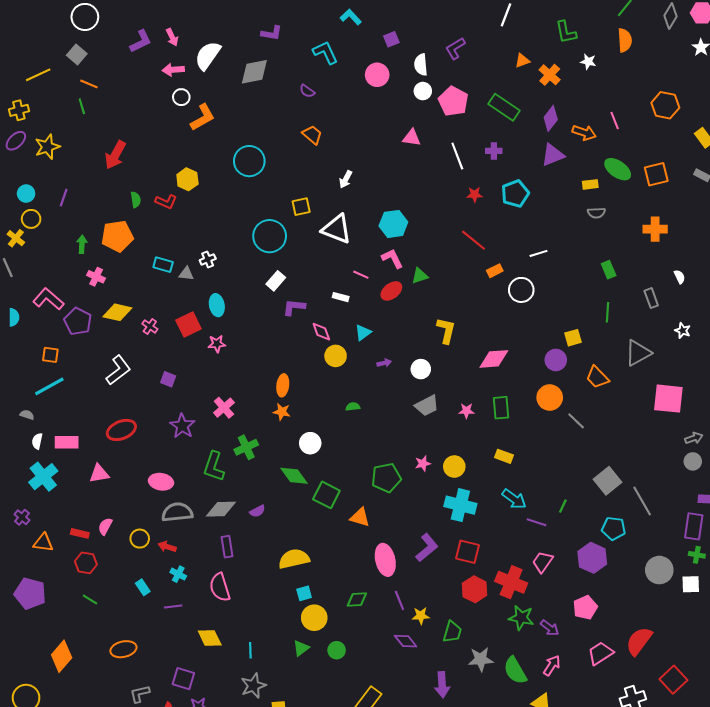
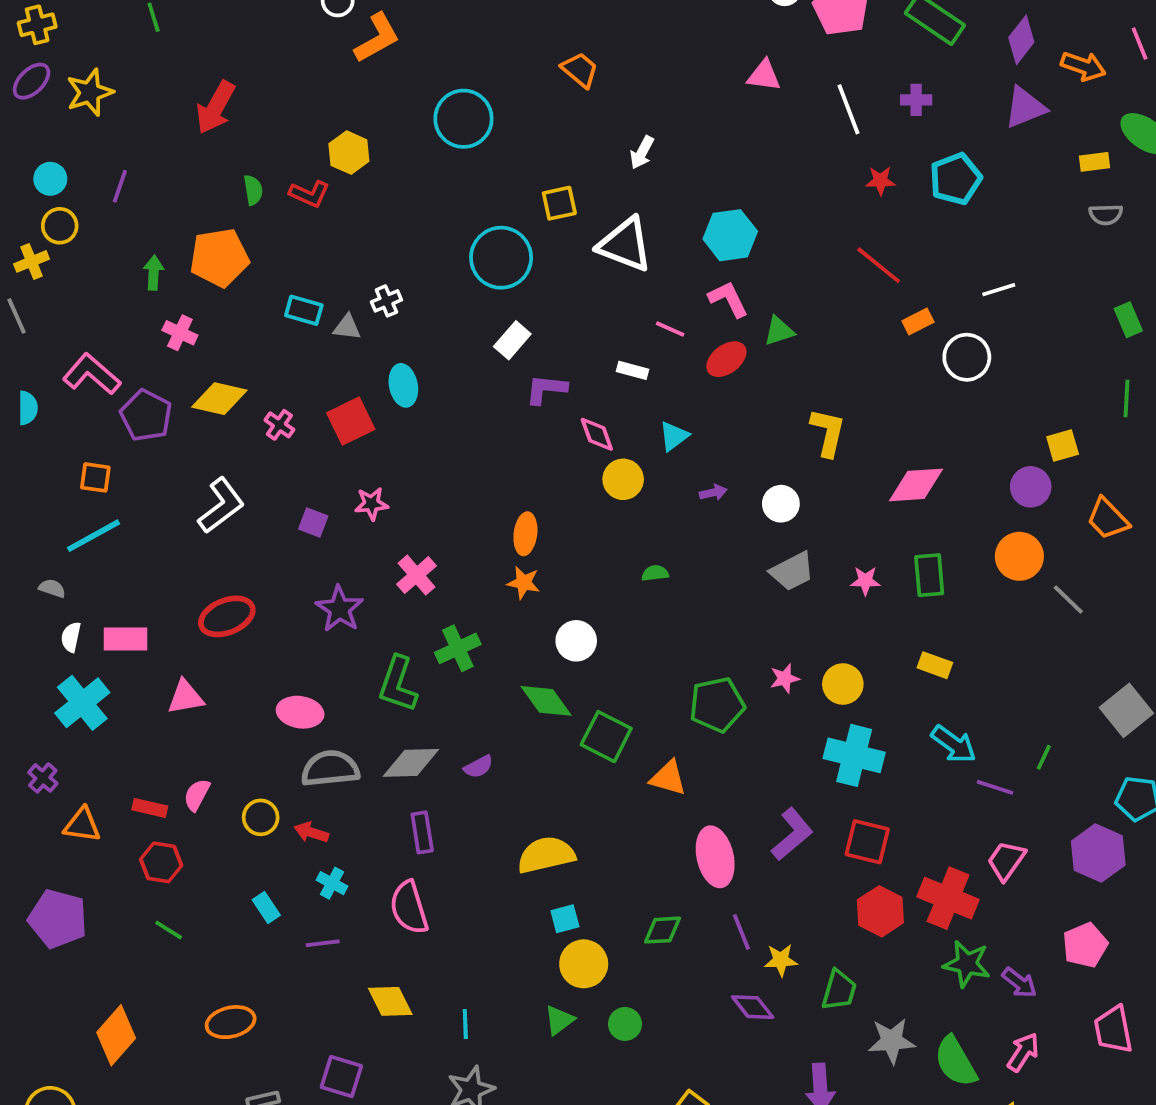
yellow cross: (16, 238) -> (32, 261), turned 30
pink star: (217, 344) -> (371, 504), moved
pink trapezoid: (600, 653) -> (1113, 1030), turned -68

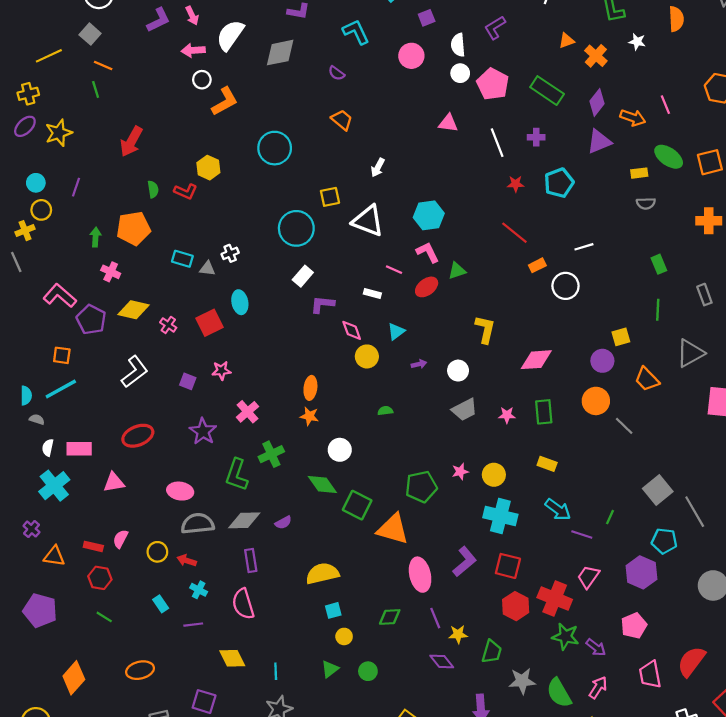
cyan semicircle: (28, 408) -> (26, 396), moved
orange triangle: (668, 778) -> (393, 529), size x1.5
yellow circle: (584, 964) -> (344, 636), size x0.6

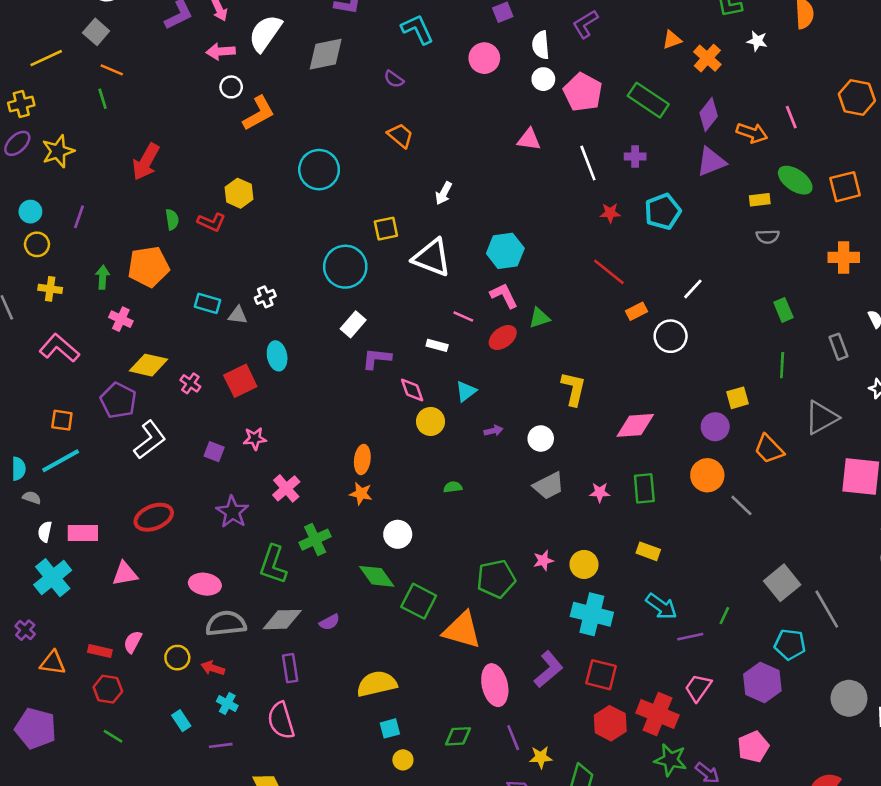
yellow cross: (25, 231) -> (50, 289), moved, turned 30
white line: (584, 247) -> (693, 289), turned -30
purple pentagon: (91, 320) -> (118, 400), moved
purple line: (582, 534) -> (690, 637), turned -30

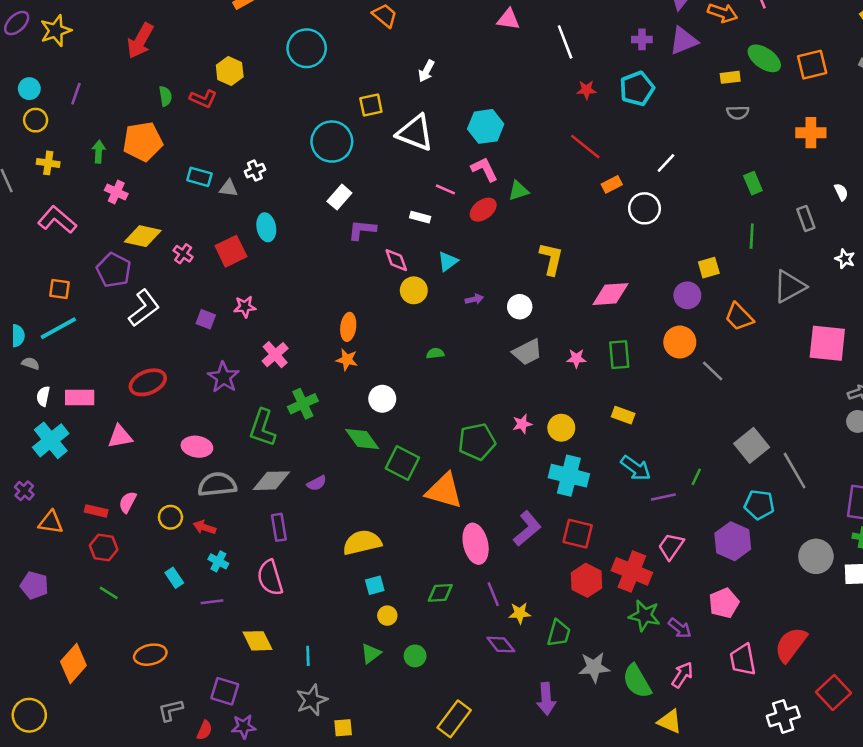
purple cross: (635, 156) -> (642, 39), moved
purple pentagon: (36, 728) -> (34, 585), size x0.7

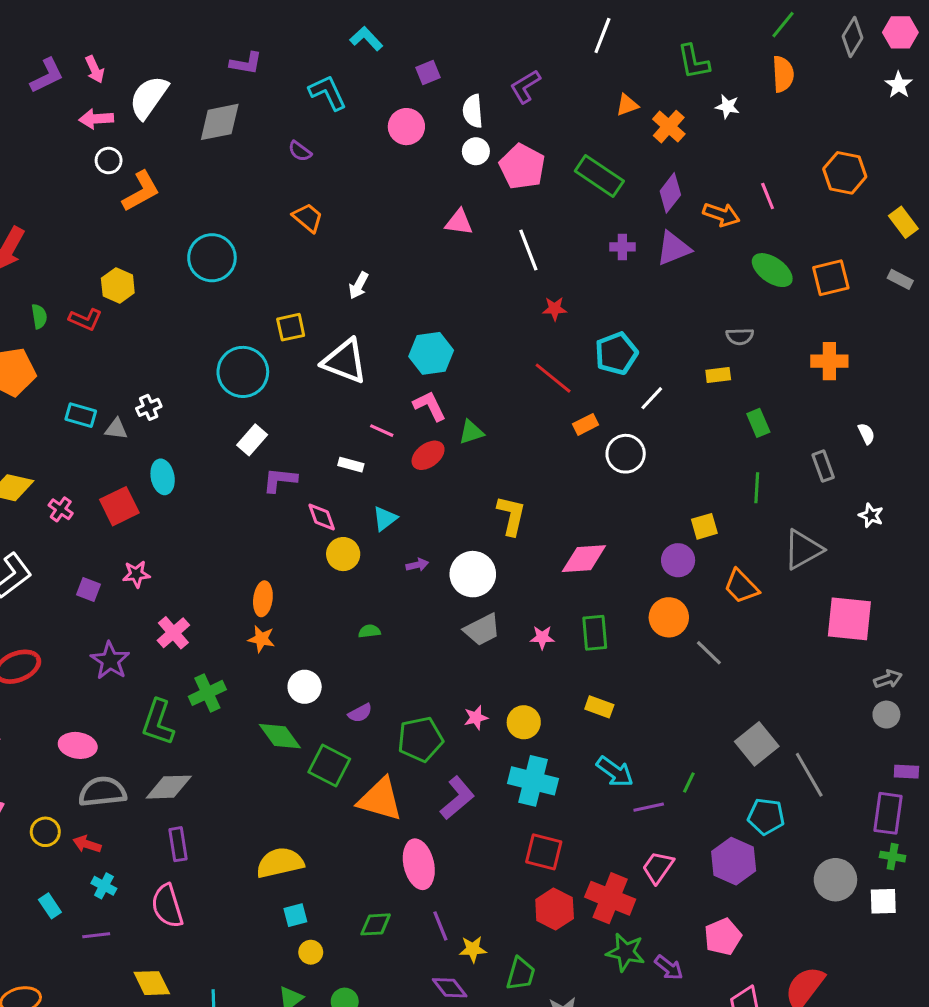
yellow rectangle: (730, 77) -> (718, 375), moved
cyan pentagon: (637, 89) -> (616, 353), moved
white circle: (520, 307) -> (473, 574), size x1.5
purple semicircle: (317, 483) -> (360, 713), moved
purple L-shape: (527, 529) -> (457, 798), moved

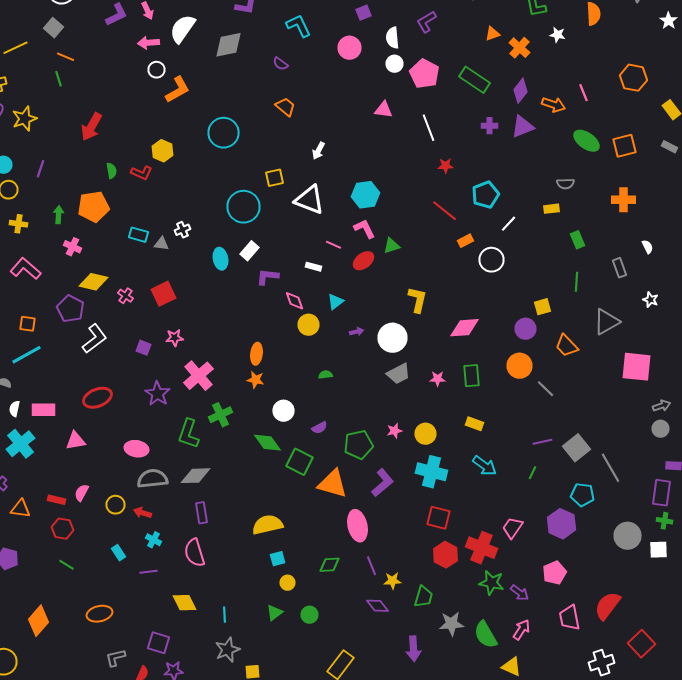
cyan ellipse: (163, 477) -> (220, 259), moved
pink cross: (173, 633) -> (198, 376), size x1.4
purple line: (649, 807) -> (542, 442), moved

